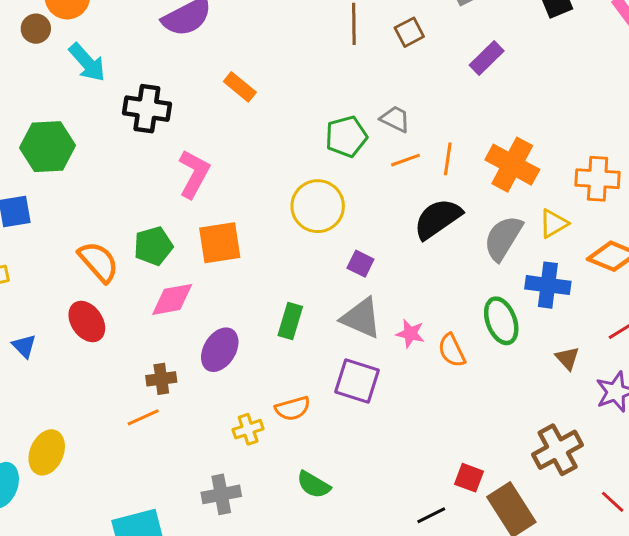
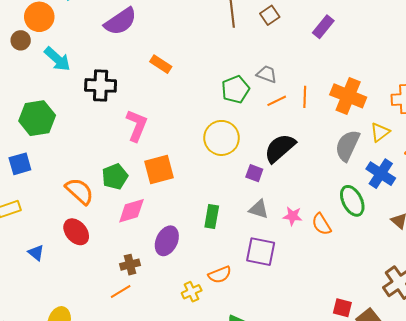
black semicircle: (438, 219) -> (280, 148), moved
blue cross: (548, 285) -> (381, 174), turned 32
gray triangle: (361, 318) -> (259, 209), size x0.7

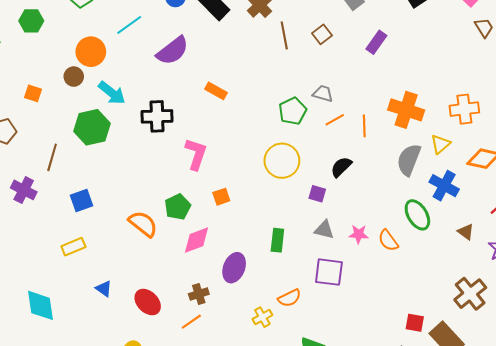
orange line: (305, 97) -> (364, 126), moved
green hexagon: (37, 118) -> (92, 127), moved
black semicircle: (280, 148) -> (341, 167), size x0.7
orange square: (159, 170) -> (221, 197), size x0.6
red ellipse: (76, 232) -> (148, 302), moved

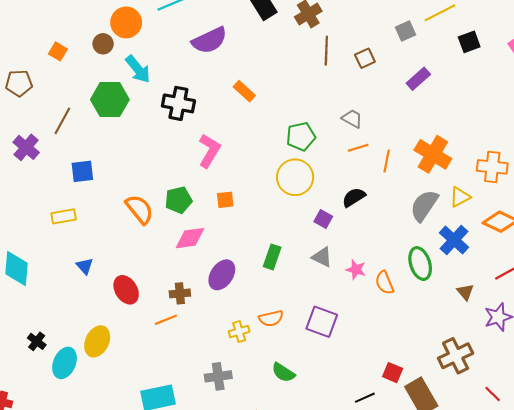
green pentagon: (293, 111) -> (301, 136), moved
purple square: (329, 272) -> (322, 322), moved

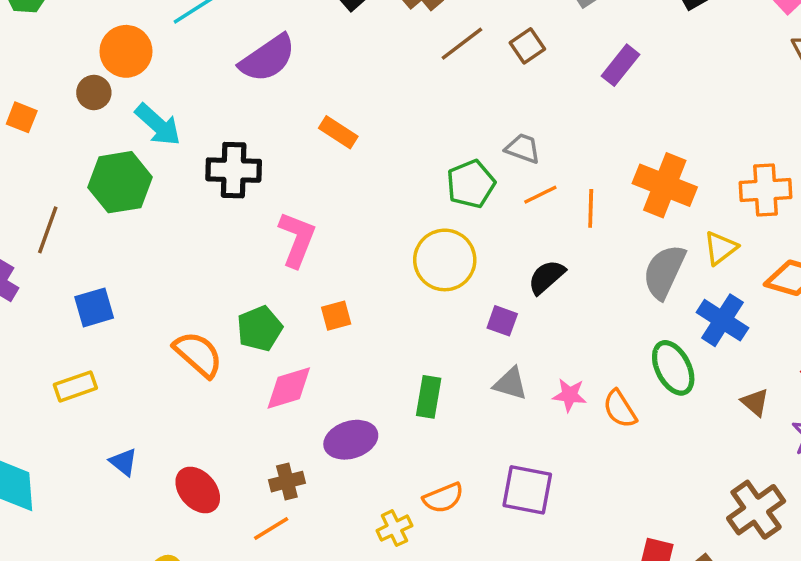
brown line: (326, 51) -> (462, 44), turned 60
green pentagon: (301, 136) -> (471, 184), moved
purple ellipse: (222, 275) -> (351, 440), turned 48

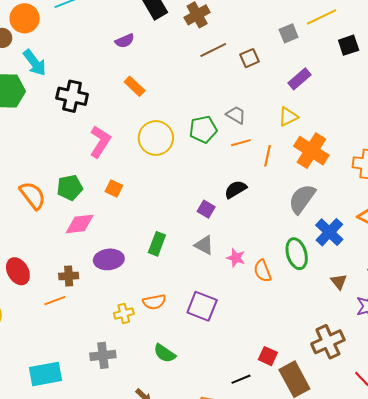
purple semicircle: (267, 58) -> (125, 41), moved, size x0.6
yellow triangle: (721, 248) -> (288, 117), moved
yellow circle: (445, 260) -> (156, 138), moved
orange square: (336, 316) -> (114, 189), turned 30

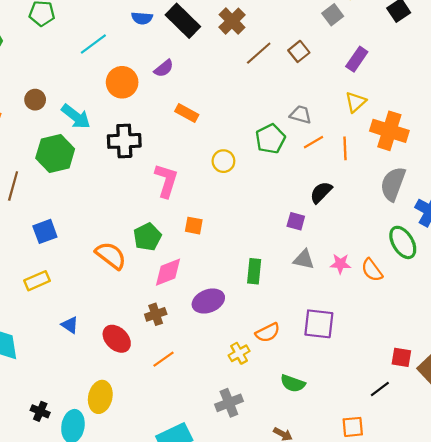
orange circle: (25, 18) -> (122, 82), moved
yellow circle: (156, 138) -> (223, 161), size x0.6
brown cross: (69, 276) -> (156, 314), moved

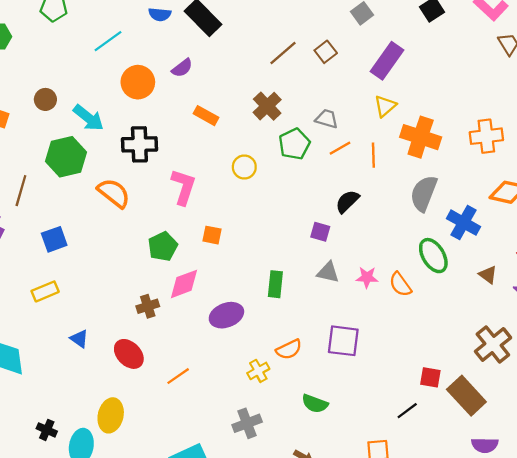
brown cross: (232, 21) -> (267, 106), moved
purple rectangle: (357, 59) -> (387, 61), size x1.4
orange semicircle: (111, 255) -> (114, 193), moved
brown cross: (156, 314) -> (148, 306), moved

